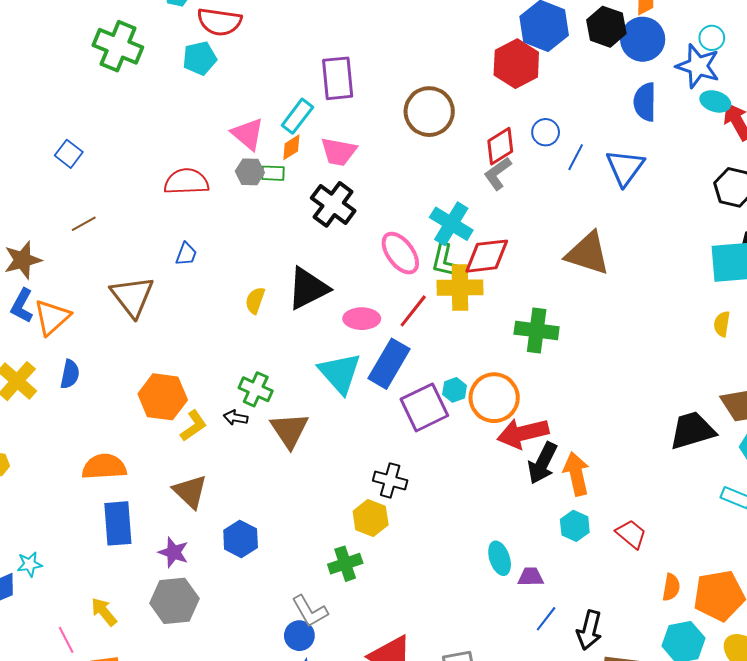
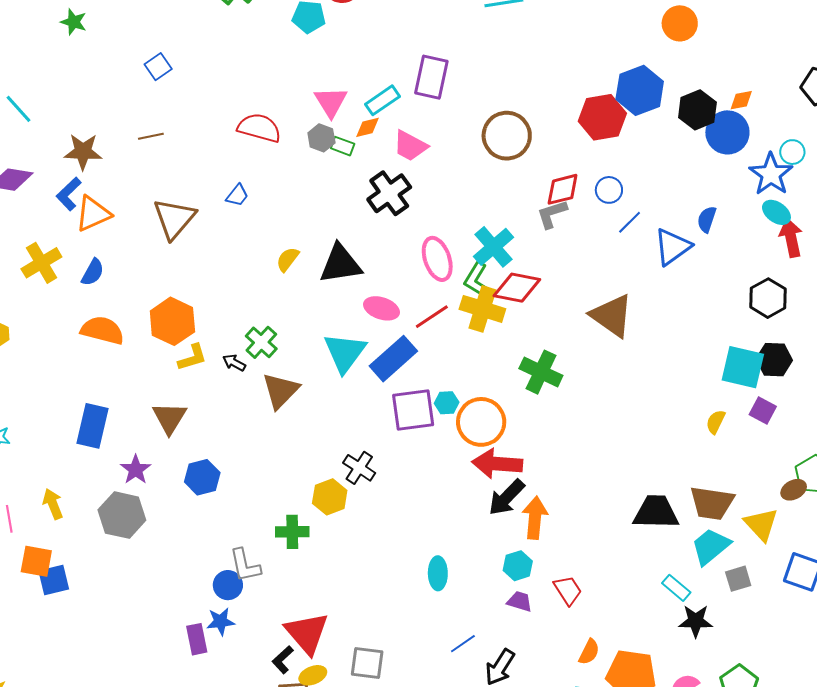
blue semicircle: (645, 102) -> (707, 219), moved, size x0.7
orange semicircle: (104, 467) -> (102, 330), moved
purple trapezoid: (531, 577) -> (520, 601), moved

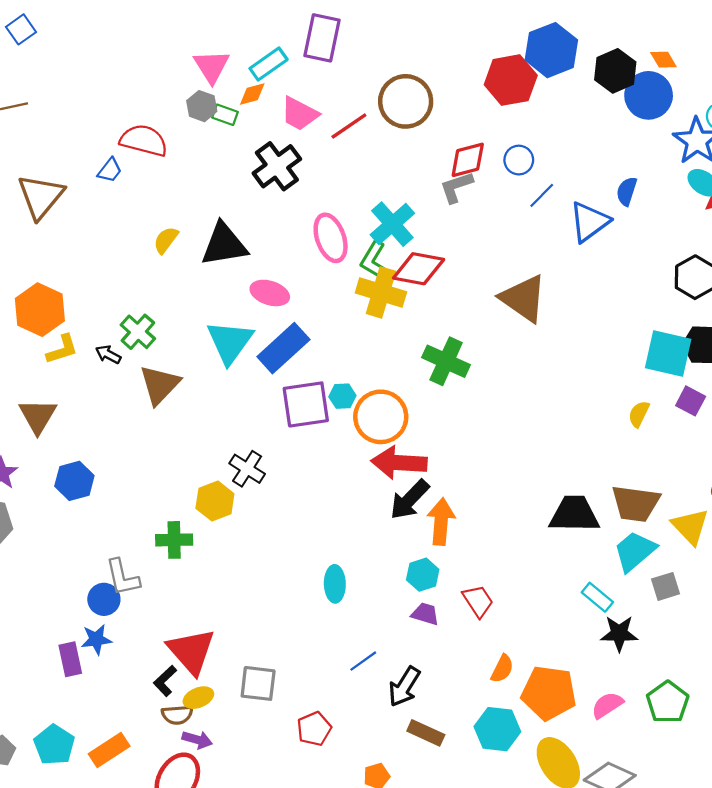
orange diamond: (741, 100) -> (663, 60), turned 70
red semicircle: (259, 128) -> (144, 140), moved
red line: (432, 317) -> (349, 126), moved

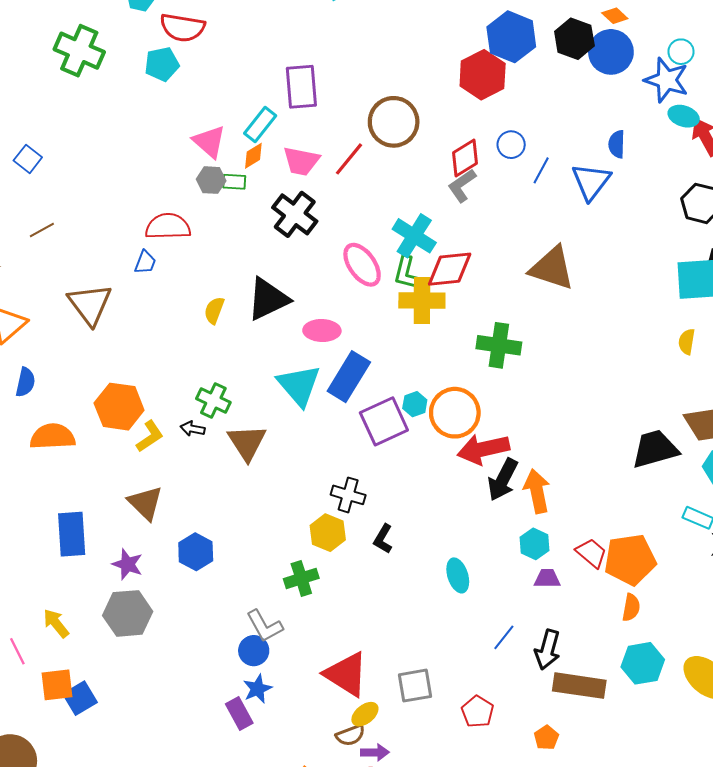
black L-shape: (165, 681) -> (383, 539), moved
orange pentagon: (549, 693) -> (630, 560), moved
brown rectangle: (426, 733) -> (579, 686), size x1.5

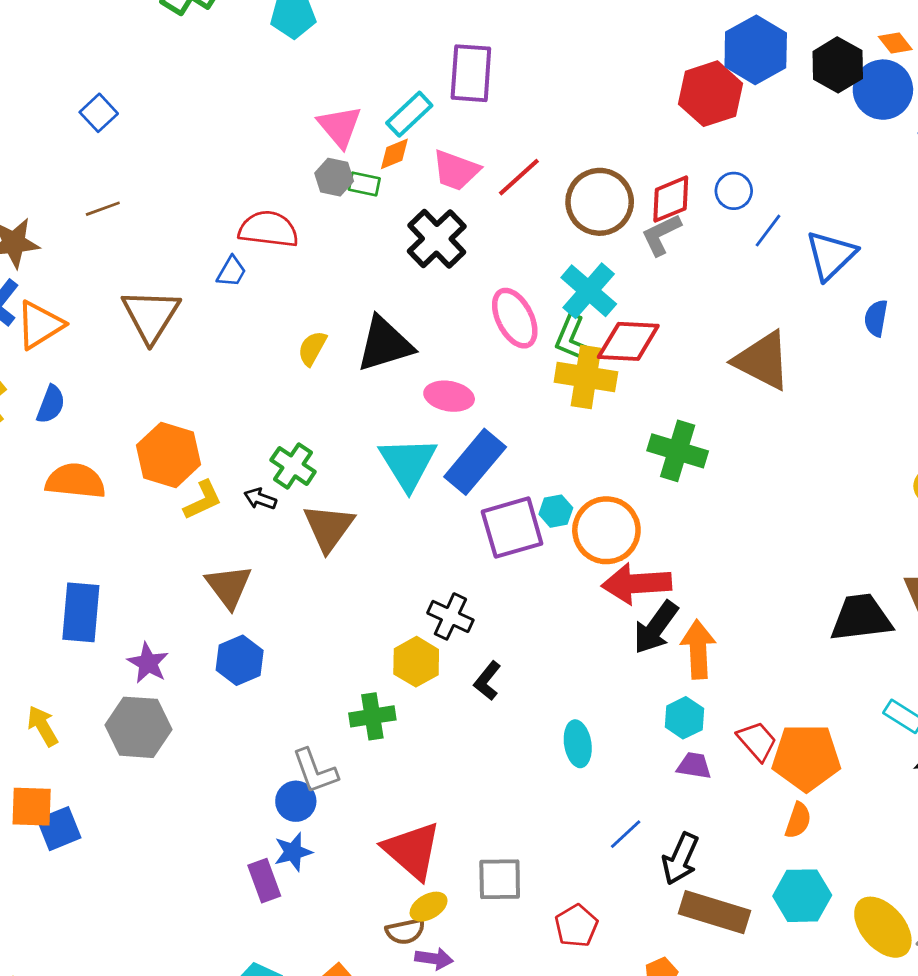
brown circle: (394, 122) -> (600, 202), moved
blue semicircle: (617, 144) -> (876, 318), moved
brown triangle: (145, 503) -> (229, 586), moved

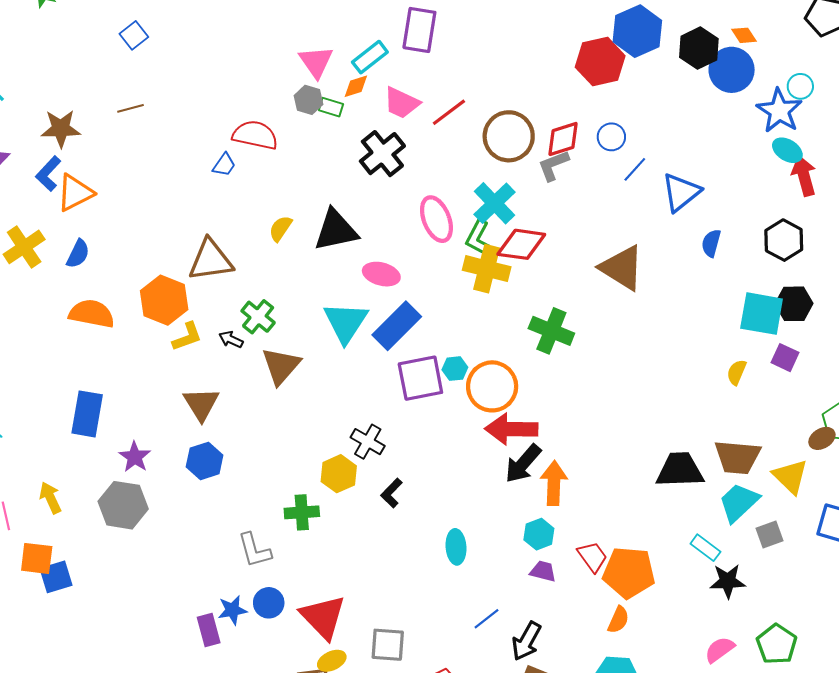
brown triangle: (151, 315) -> (211, 260), moved, turned 45
blue circle: (296, 801) -> (269, 603), moved

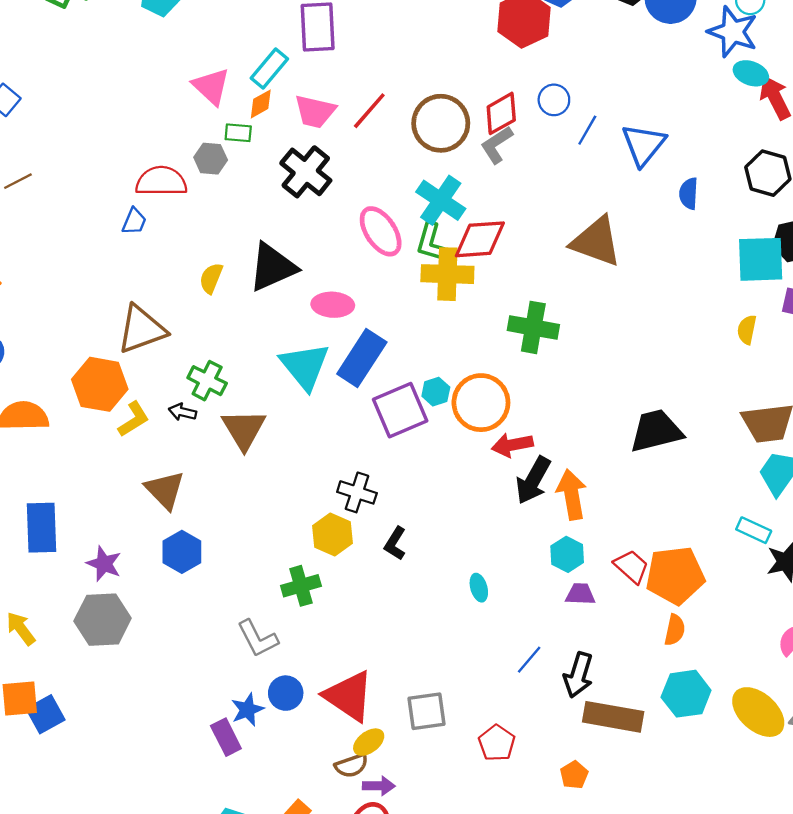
gray hexagon: (308, 100) -> (211, 159), moved
red arrow: (511, 429) -> (512, 445), size x0.7
black trapezoid: (680, 470) -> (656, 431), moved
cyan ellipse: (456, 547) -> (479, 588), size x0.7

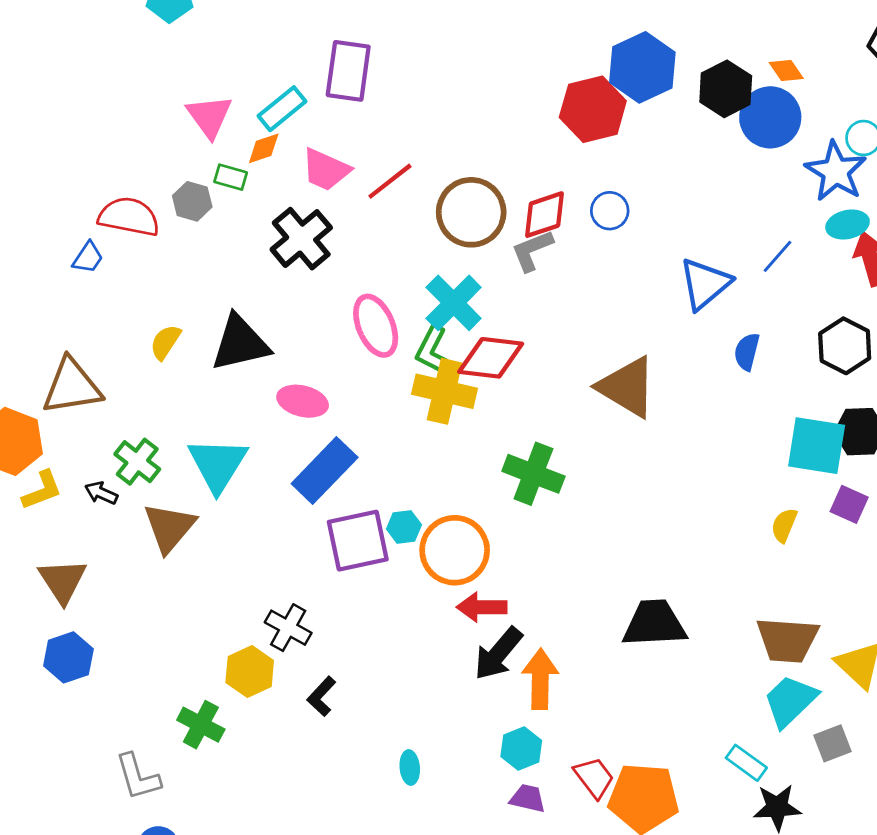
cyan ellipse: (751, 73) -> (848, 224), turned -44
blue line: (587, 130) -> (777, 256), moved
cyan triangle: (305, 366) -> (218, 464), moved
green cross: (301, 586) -> (201, 725), turned 33

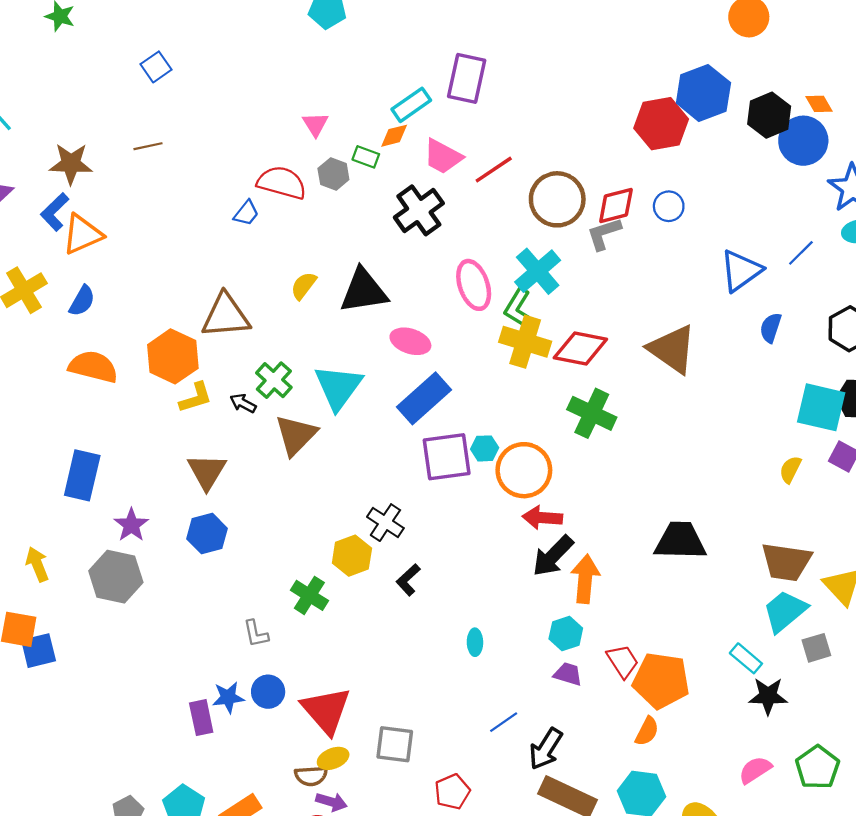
pink triangle: (209, 116) -> (315, 124), moved, size x0.7
red diamond: (491, 358) -> (580, 349), moved
gray L-shape: (138, 777) -> (256, 634), size x0.7

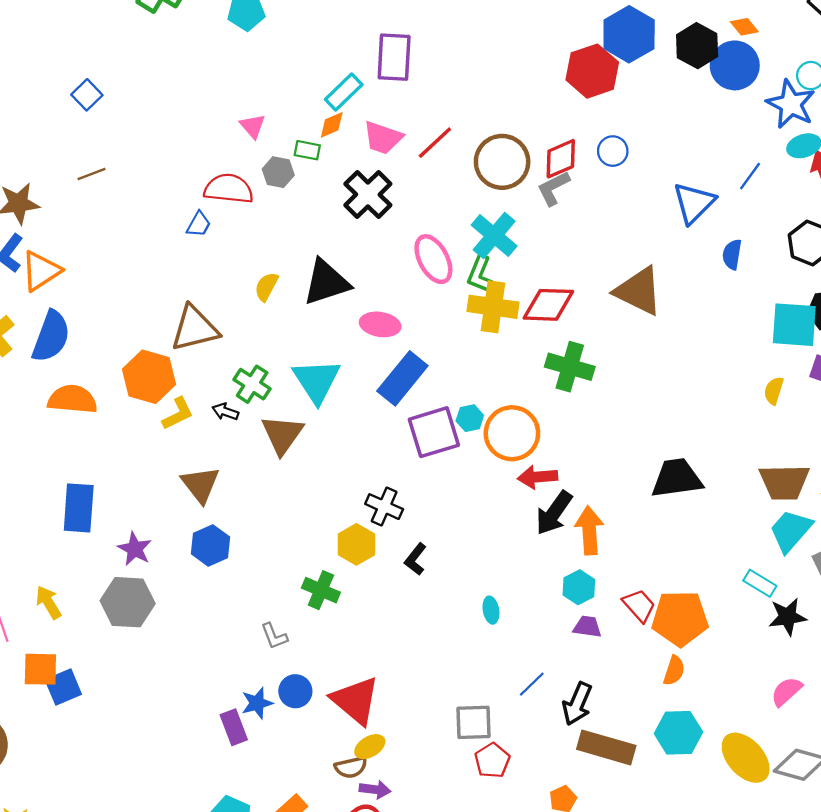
blue semicircle: (82, 301) -> (51, 336), size x1.6
gray square: (395, 744) -> (474, 722), moved

